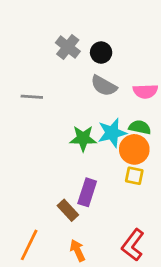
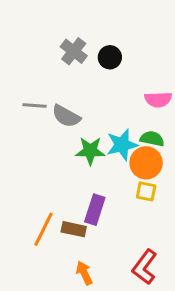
gray semicircle: (104, 86) -> (66, 116), moved
brown rectangle: (68, 210) -> (74, 229), turned -35
orange line: (29, 245) -> (44, 229), moved

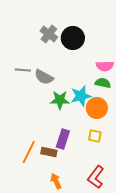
black circle: (110, 57) -> (73, 38), size x1.5
green semicircle: (152, 139) -> (103, 83), moved
yellow square: (146, 191) -> (95, 136), moved

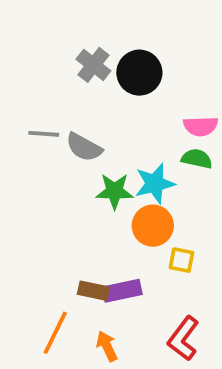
orange circle: (97, 108) -> (153, 226), moved
purple rectangle: (63, 139) -> (122, 291), moved, turned 60
orange line: (29, 152) -> (55, 333), moved

